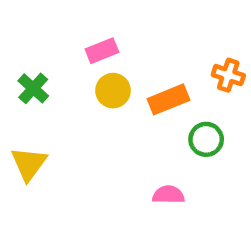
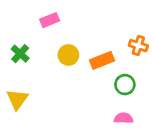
pink rectangle: (102, 51) -> (50, 20), moved
pink semicircle: (168, 195) -> (124, 118), moved

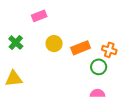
orange cross: (138, 46) -> (109, 50), moved
yellow triangle: (17, 99) -> (14, 79), turned 48

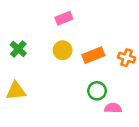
pink rectangle: (39, 16) -> (64, 18), moved
green circle: (99, 67) -> (97, 91), moved

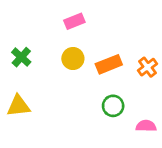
orange cross: (127, 58) -> (148, 67), turned 35
pink semicircle: (113, 108) -> (146, 126), moved

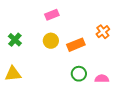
orange cross: (148, 67) -> (103, 32), moved
pink semicircle: (146, 126) -> (102, 79), moved

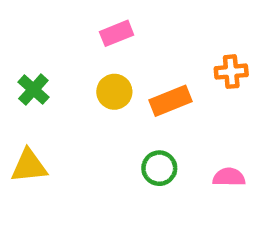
orange cross: (103, 32) -> (231, 72), turned 32
green circle: (79, 74) -> (159, 168), moved

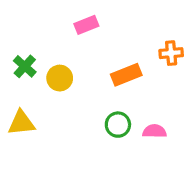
yellow circle: (114, 92) -> (60, 78), moved
pink semicircle: (229, 177) -> (154, 131), moved

